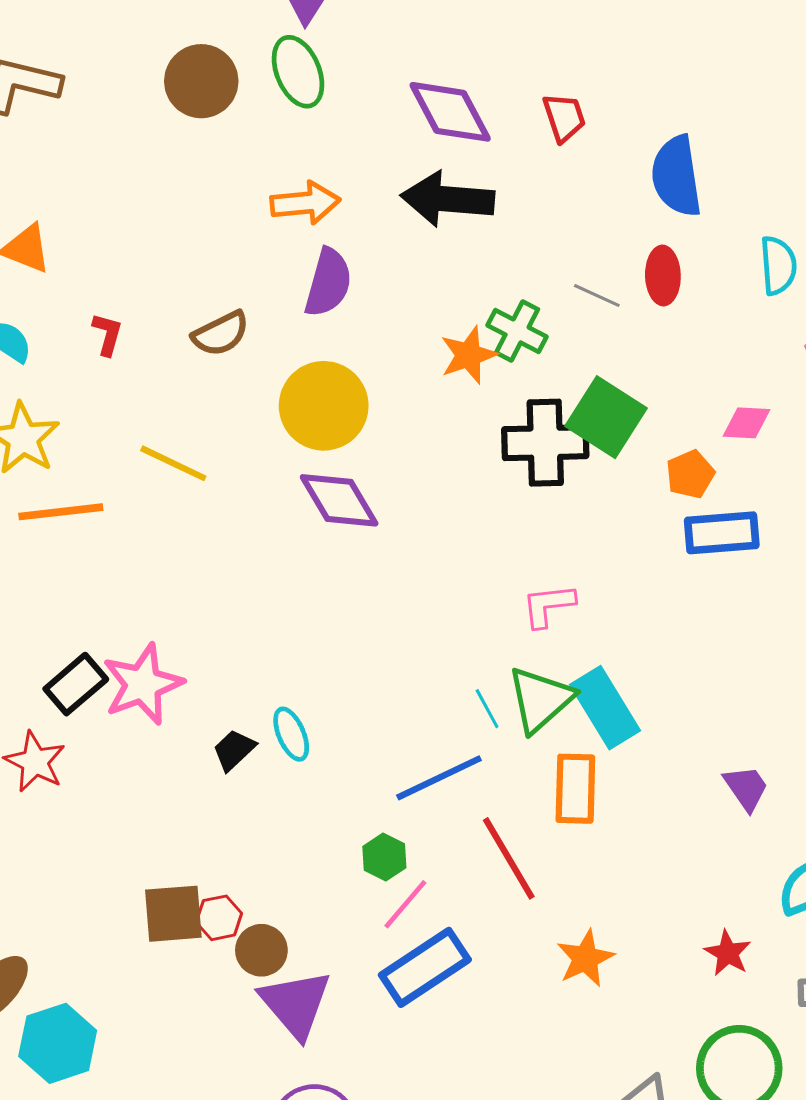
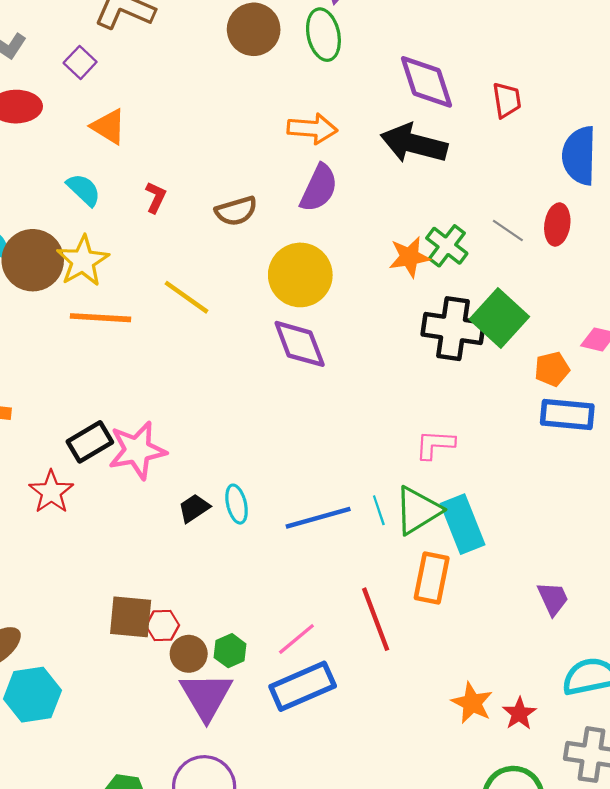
blue line: (439, 778) -> (318, 518), moved
green hexagon: (384, 857) -> (230, 651), moved
orange star: (585, 958) -> (472, 703), moved, turned -30

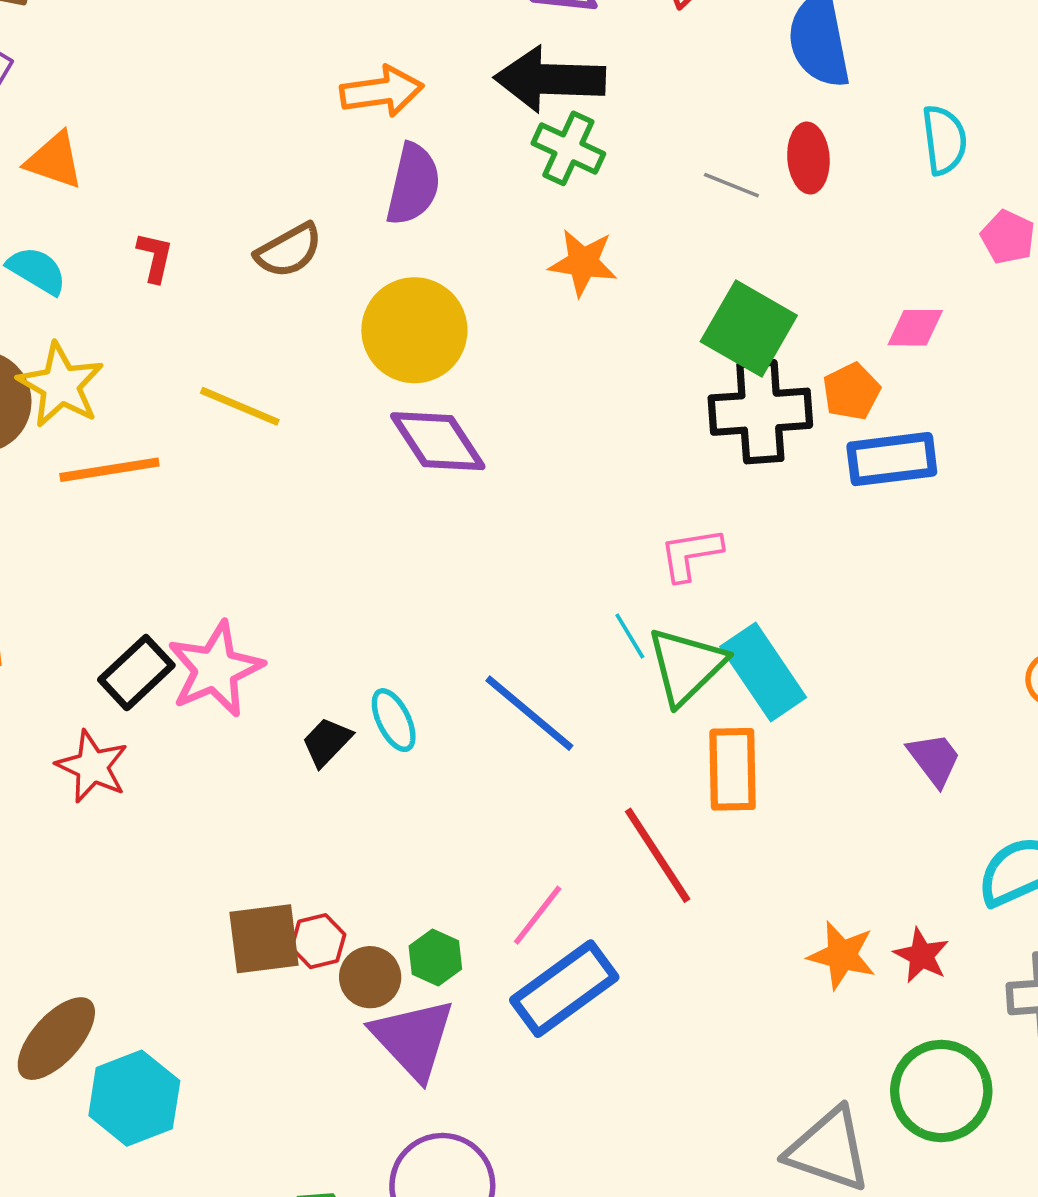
green cross: (447, 246) -> (568, 148), moved
orange star: (409, 257) -> (583, 263), turned 30
black cross: (453, 329) -> (760, 412), moved
cyan line: (379, 510) -> (630, 636), moved
blue line: (318, 518) -> (529, 713), turned 68

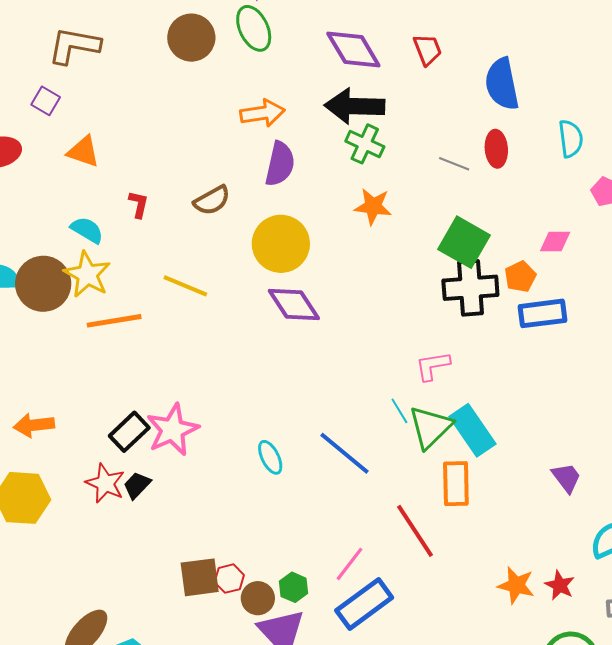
cyan semicircle: (37, 271) -> (87, 230), moved
black trapezoid: (327, 742) -> (137, 485), moved

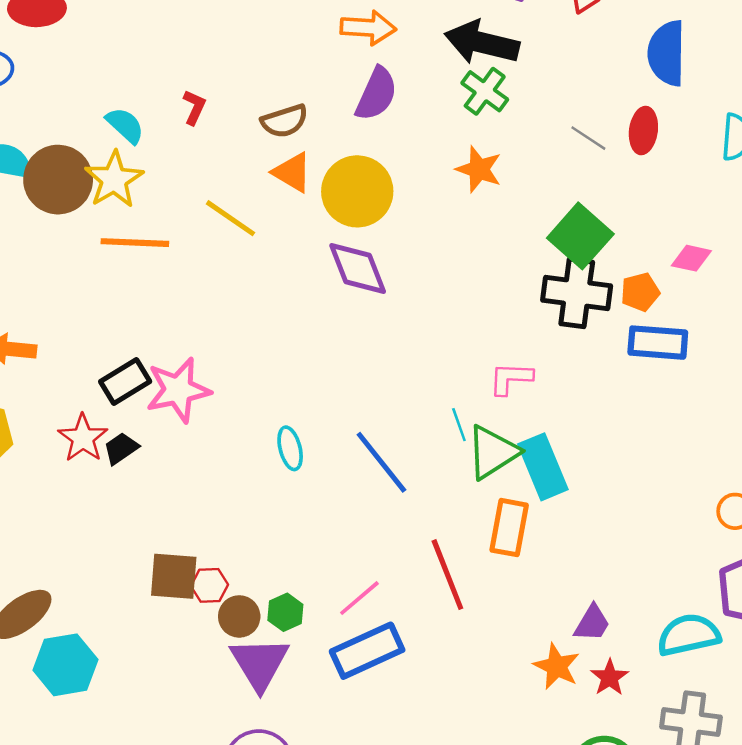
orange triangle: (83, 152) -> (292, 172), moved
purple trapezoid: (566, 478) -> (592, 623), moved, turned 56

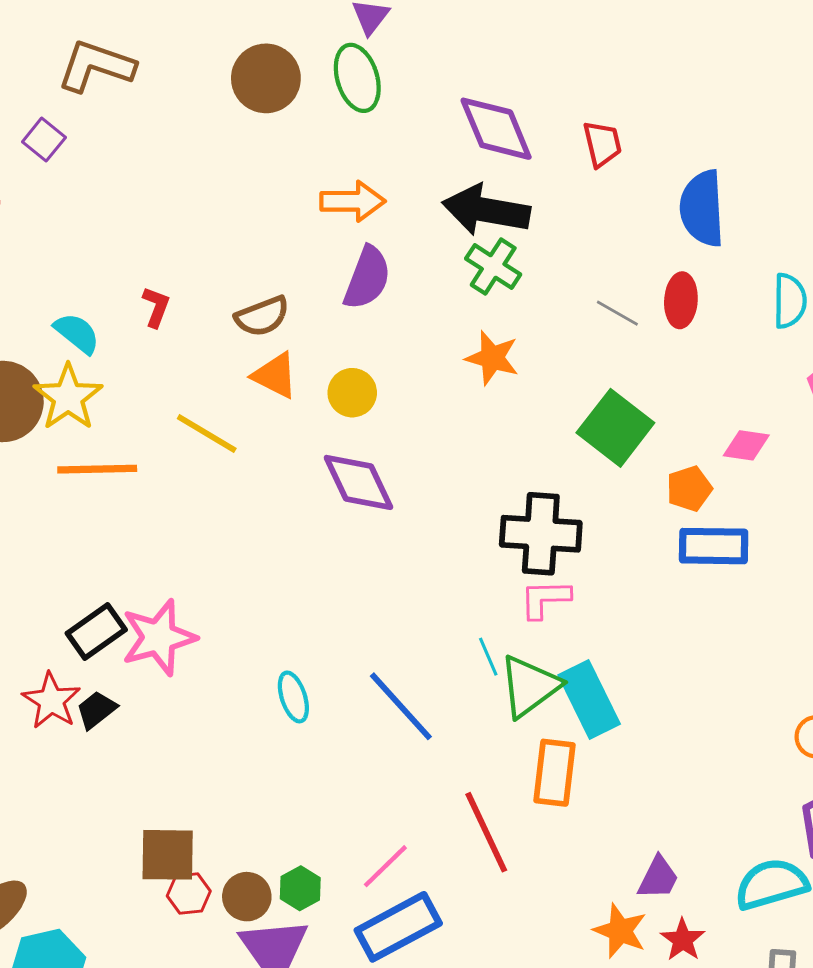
yellow circle: (357, 191) -> (352, 393), size x0.6
black cross: (577, 293) -> (541, 534), moved
red hexagon: (209, 585) -> (189, 893), moved

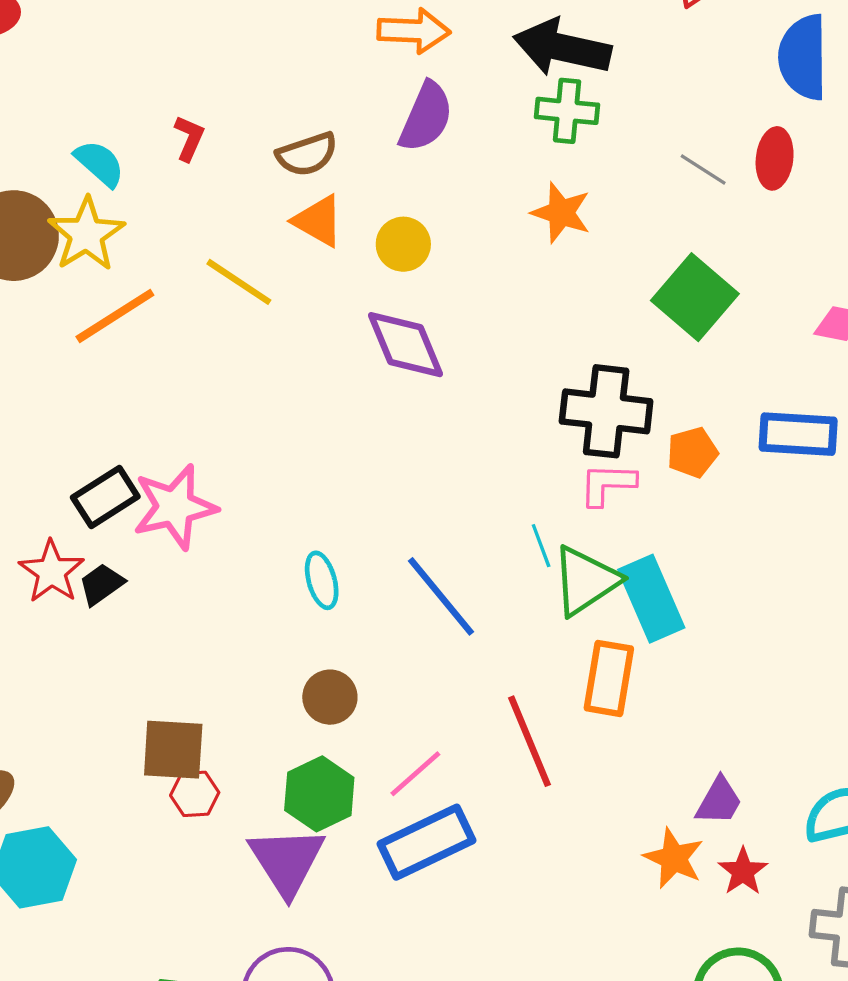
green cross: (493, 266) -> (567, 111), turned -30
orange line: (97, 469) -> (115, 316), turned -34
orange pentagon: (689, 489) -> (692, 452), moved
green hexagon: (300, 888) -> (319, 794), size x1.5
brown circle: (247, 897) -> (330, 697), moved

